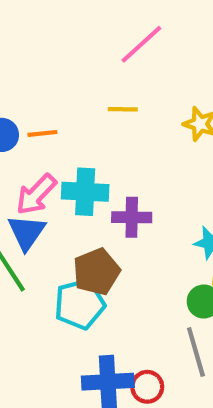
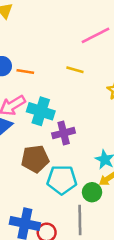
purple cross: (132, 217) -> (64, 133), turned -30
cyan pentagon: (80, 304) -> (62, 180), moved

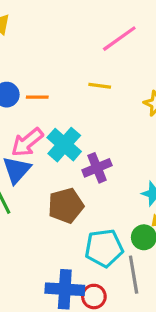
cyan cross: (41, 111) -> (64, 145), turned 32
cyan pentagon: (62, 180) -> (104, 248), moved

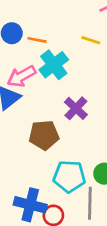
cyan cross: (64, 145) -> (54, 65), moved
purple cross: (97, 168) -> (76, 108), turned -35

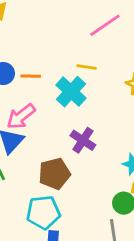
cyan cross: (54, 65) -> (71, 92), moved
cyan pentagon: (69, 176) -> (43, 212), moved

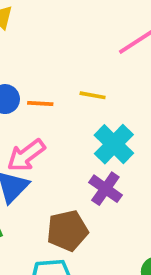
yellow line: (87, 67) -> (93, 95), moved
cyan cross: (71, 92) -> (114, 144), moved

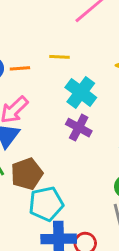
brown pentagon: (67, 231) -> (27, 174), moved

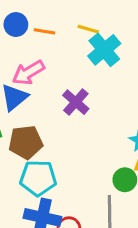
cyan cross: (81, 92) -> (104, 50), moved
purple cross: (79, 128) -> (76, 102), moved

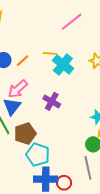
orange line: (45, 31) -> (23, 61), turned -40
cyan pentagon: (38, 178) -> (38, 155), turned 30

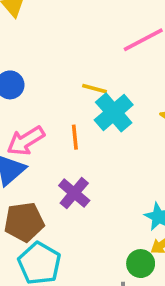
orange line: (23, 61) -> (75, 137), moved, turned -64
purple cross: (52, 101) -> (74, 193), moved

